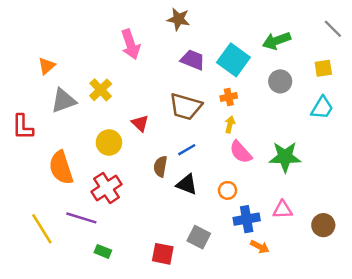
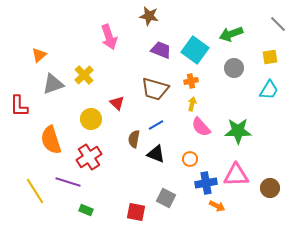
pink triangle: (283, 210) -> (236, 175), size x1.5

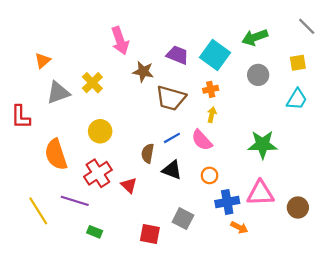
brown star: (149, 16) -> (143, 72), moved
red triangle: (117, 103) -> (129, 185), moved
pink semicircle: (201, 127) -> (202, 140), moved

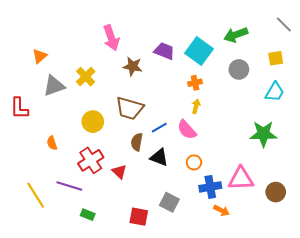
brown trapezoid: (171, 98) -> (130, 108), moved
green star: (263, 145) -> (263, 134), moved
orange semicircle: (56, 154) -> (52, 143), size x0.5

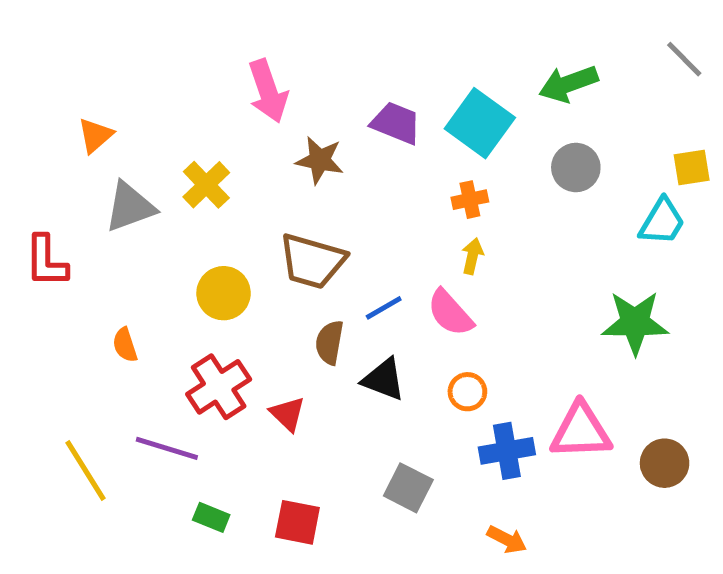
yellow square: (276, 58) -> (692, 168), moved
orange arrow: (222, 210) -> (507, 540), moved
red square: (139, 217) -> (297, 522), moved

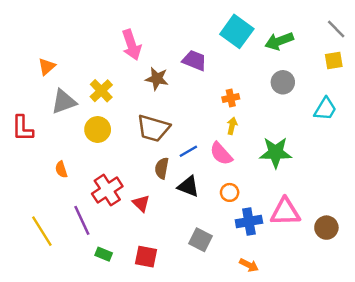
cyan square: (480, 123) -> (237, 31), moved
yellow square: (692, 168) -> (334, 60), moved
yellow circle: (224, 293) -> (98, 129), moved
green star: (635, 323) -> (276, 153), moved
purple line: (167, 448) -> (82, 220), turned 48

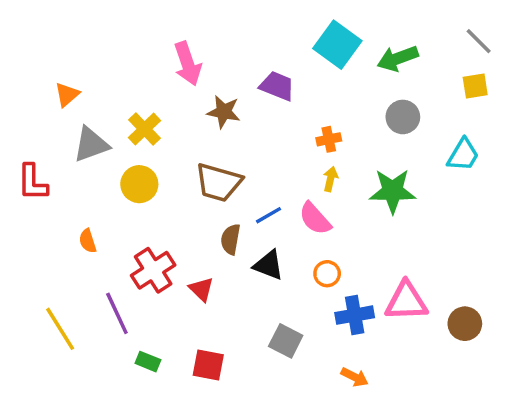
green star: (276, 153) -> (393, 191), moved

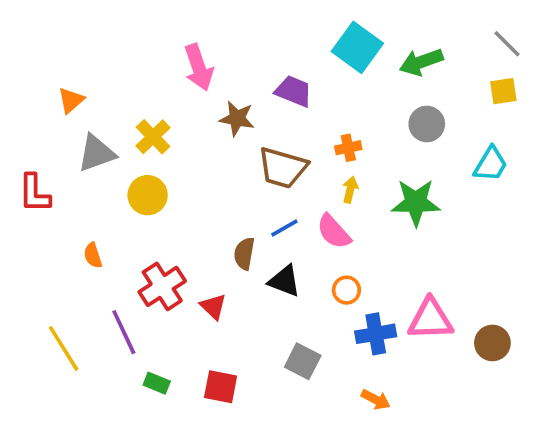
brown trapezoid: (219, 182) -> (283, 168), moved

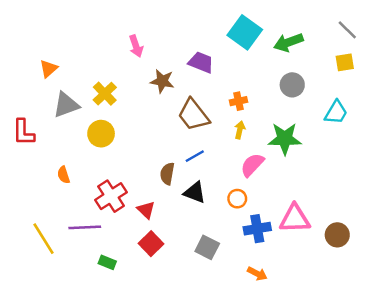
pink arrow: (199, 67) -> (136, 46), size x0.7
brown trapezoid: (283, 168) -> (193, 115), turned 36
pink semicircle: (334, 232) -> (252, 165), moved, turned 85
purple line: (124, 332) -> (85, 227), turned -68
red square: (221, 387) -> (151, 244), moved, turned 35

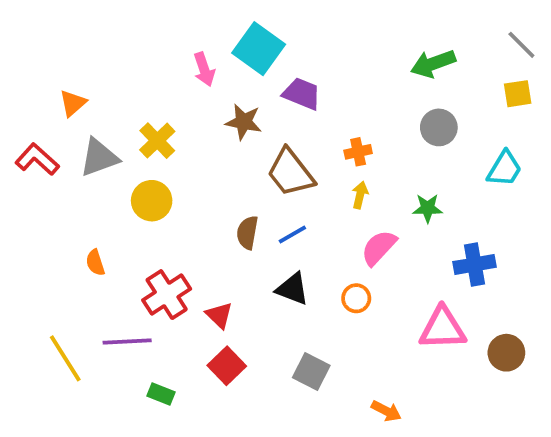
cyan square: (245, 32) -> (259, 49), moved
red L-shape: (24, 132) -> (37, 159), moved, turned 132
green star: (285, 139) -> (428, 208), size x0.6
brown semicircle: (167, 174) -> (247, 233), moved
blue cross: (257, 229) -> (474, 264), moved

